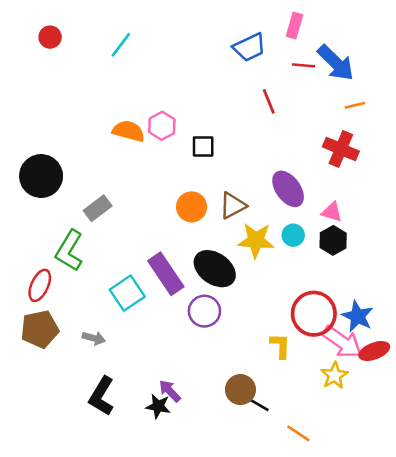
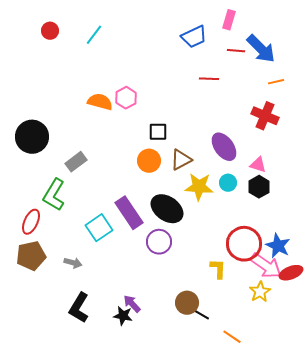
red circle: (50, 37) -> (50, 31), moved
red line: (269, 101) -> (209, 79), turned -66
black square: (203, 146) -> (158, 132), moved

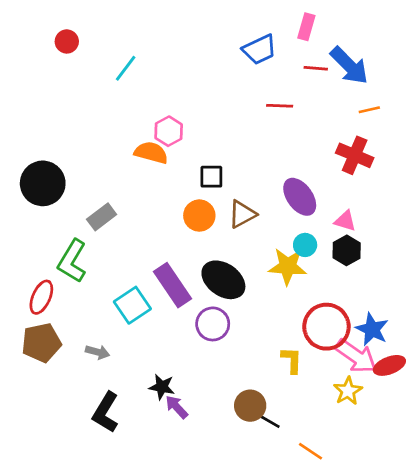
cyan line: (94, 35) -> (126, 68), moved
orange semicircle: (100, 102) -> (151, 153), moved
yellow star: (199, 187) -> (288, 266), moved
black star: (123, 316) -> (162, 387), moved

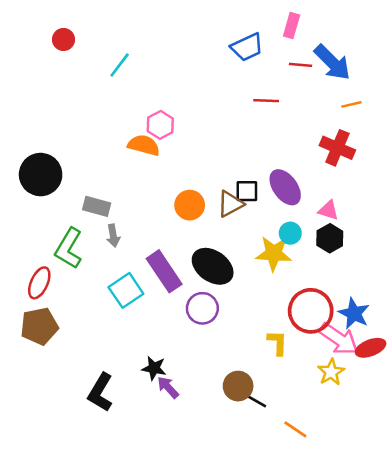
black square: (211, 177) -> (247, 191), moved
gray rectangle: (102, 217) -> (97, 206), turned 52
gray arrow: (98, 352) -> (113, 236), moved, turned 65

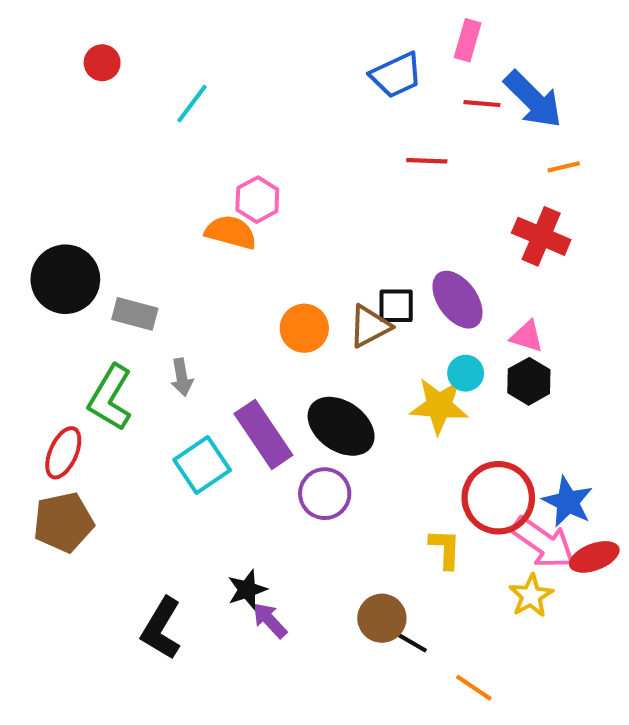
gray rectangle: (97, 206) -> (135, 314), moved
black star: (154, 368) -> (247, 590), turned -30

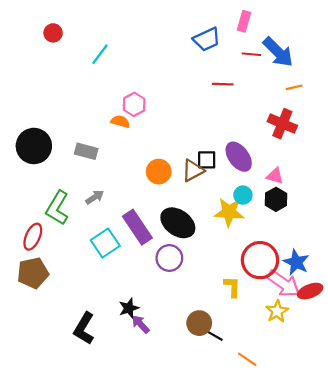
orange semicircle: (231, 232) -> (120, 121), size x0.7
gray rectangle: (135, 314) -> (86, 151), moved
gray arrow: (182, 377) -> (95, 197), turned -114

